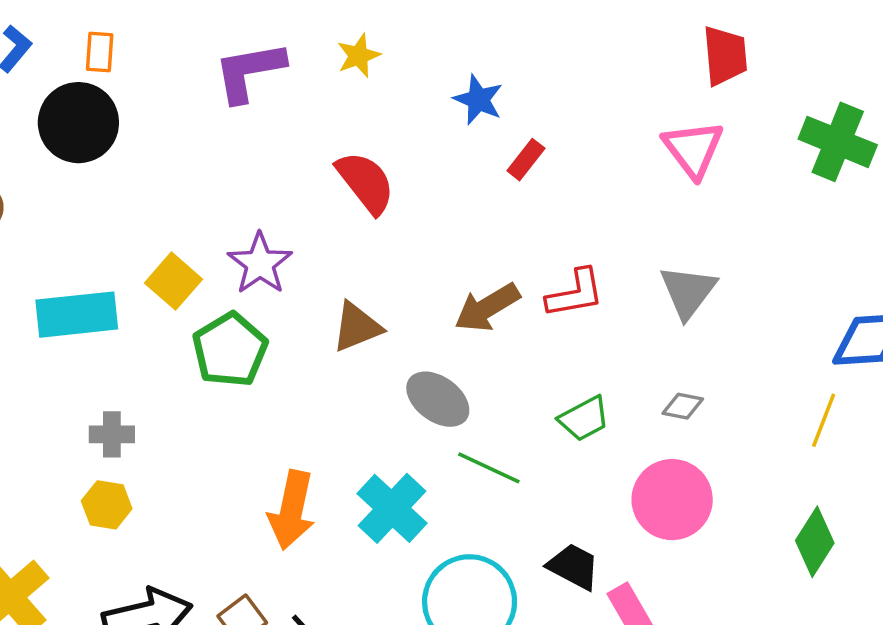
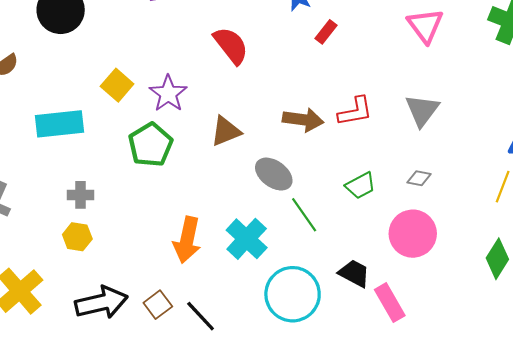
yellow square: (174, 281) -> (117, 85), moved
brown arrow: (487, 308) -> (303, 120), turned -141
green line: (489, 468) -> (304, 215), turned 30

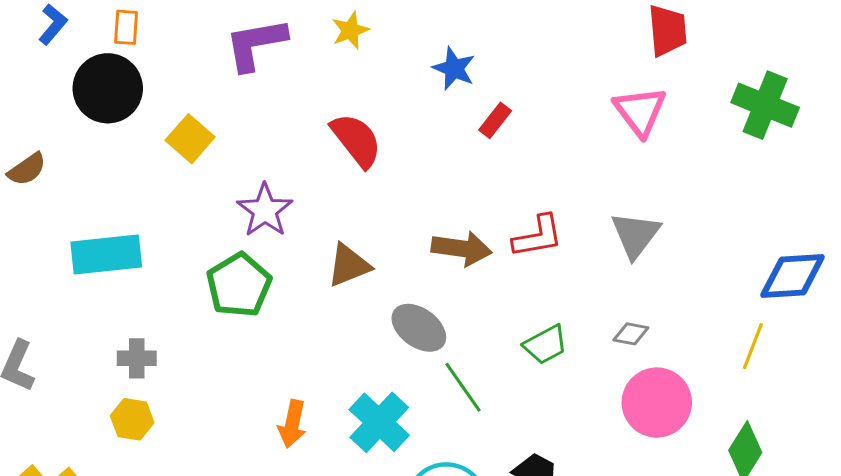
yellow square: (117, 85) -> (190, 139), moved
pink circle: (413, 234) -> (657, 403), moved
orange arrow: (187, 240) -> (292, 424), size x0.7

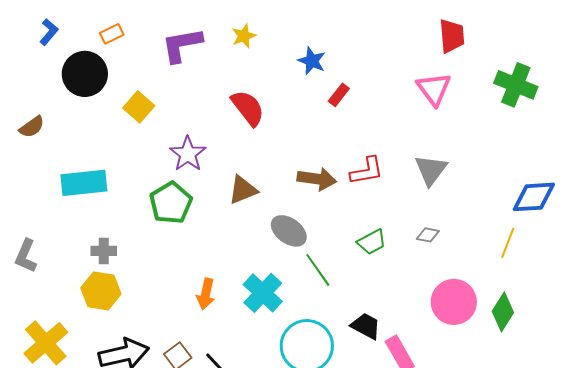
orange rectangle: (126, 27) -> (112, 34), moved, turned 60
pink circle: (657, 403) -> (454, 302), moved
yellow hexagon: (132, 419) -> (101, 291), size x1.4

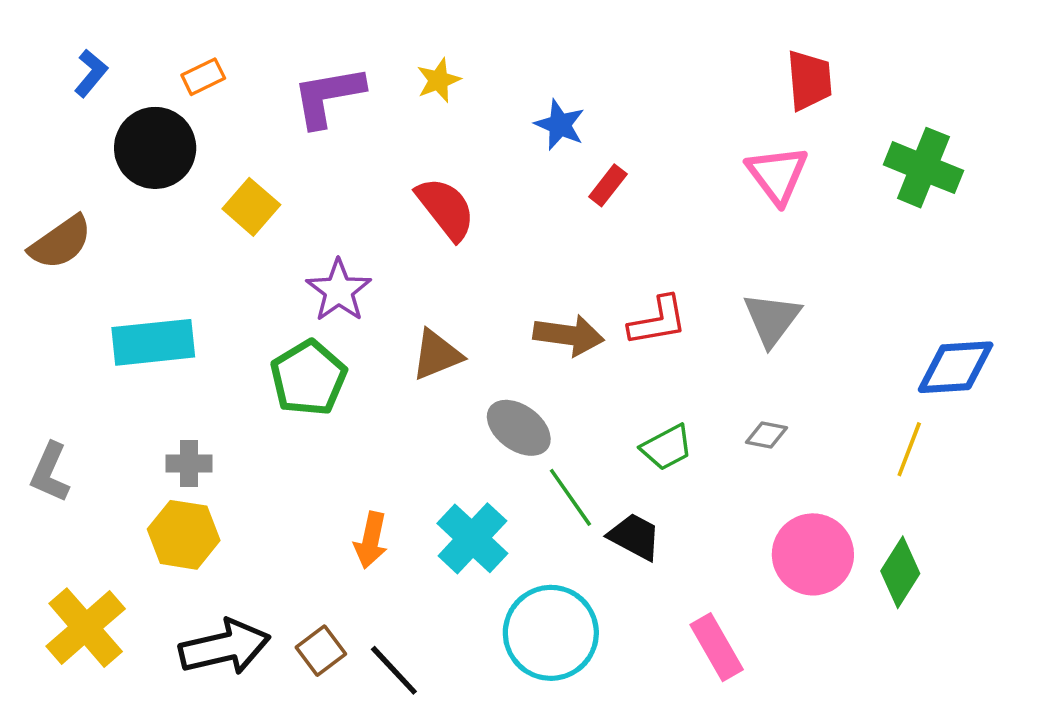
brown semicircle: (32, 127) -> (61, 242), size x1.4
black trapezoid: (366, 326) -> (635, 537), moved

